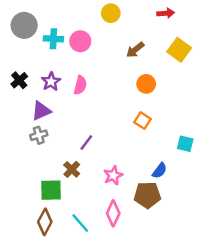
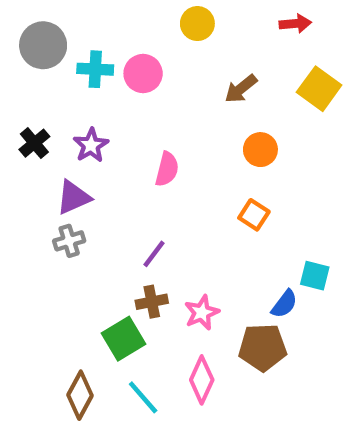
pink semicircle: (80, 85) -> (167, 169), moved
cyan square: (185, 144) -> (315, 276), moved
brown cross: (72, 169) -> (152, 302), moved, turned 35
green square: (51, 190) -> (123, 339), moved, turned -30

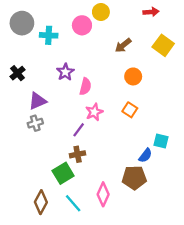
pink circle: (143, 74) -> (82, 25), moved
purple star: (91, 145) -> (65, 72), moved
pink star: (202, 313) -> (94, 112), moved

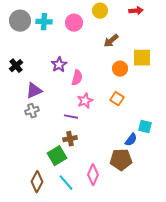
yellow circle: (101, 12) -> (100, 11), moved
cyan cross: (49, 35) -> (44, 22), moved
yellow square: (163, 45) -> (142, 58), moved, turned -36
purple line: (79, 130) -> (71, 117), turned 64

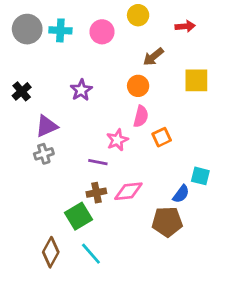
red arrow: (136, 11) -> (185, 26), moved
orange circle: (120, 69) -> (138, 86), moved
pink semicircle: (77, 78) -> (141, 116), moved
orange square: (117, 99) -> (162, 137), turned 32
pink diamond: (93, 175) -> (128, 191), moved, turned 60

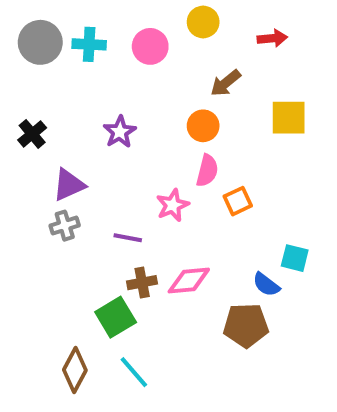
purple line: (98, 162) -> (128, 238), moved
blue semicircle: (181, 194) -> (266, 285), turned 90

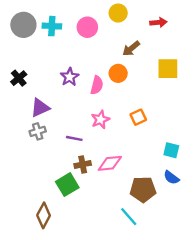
pink semicircle: (207, 171) -> (97, 85), moved
blue semicircle: (266, 285) -> (171, 178), moved
cyan line: (134, 372) -> (129, 217), moved

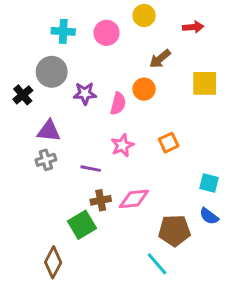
gray circle: (23, 25) -> (52, 72), moved
purple star: (70, 77) -> (85, 93), turned 30
purple triangle: (40, 108) -> (49, 131), turned 30

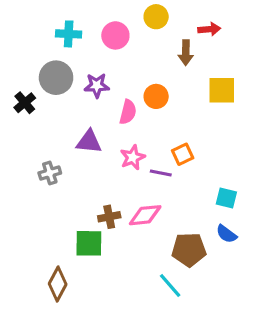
brown arrow: (160, 59) -> (186, 53), moved, turned -50
purple star: (85, 93) -> (97, 85), moved
purple triangle: (49, 131) -> (89, 142), moved
purple line: (91, 169) -> (161, 173), moved
green square: (82, 225) -> (89, 243), turned 32

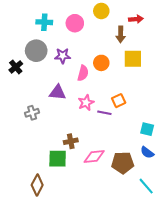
yellow square: (222, 90) -> (133, 59), moved
pink diamond: (145, 215) -> (94, 157), moved
cyan line: (170, 286) -> (146, 186), moved

